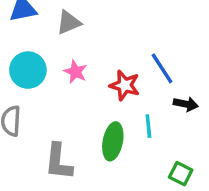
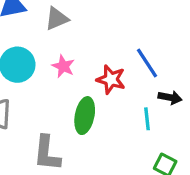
cyan line: (148, 126) -> (147, 119), moved
green ellipse: (113, 141) -> (85, 116), moved

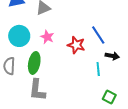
green ellipse: (85, 116) -> (34, 63), moved

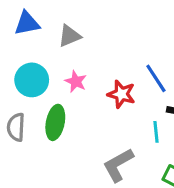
gray L-shape: (37, 90) -> (118, 165), moved, turned 55

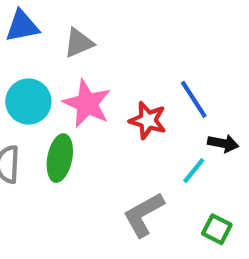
pink star: (76, 82) -> (87, 104), size x1.6
cyan line: (156, 132) -> (194, 171), turned 45

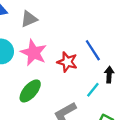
black arrow: (223, 143) -> (109, 75), turned -98
green ellipse: (60, 158) -> (30, 91), moved, turned 30

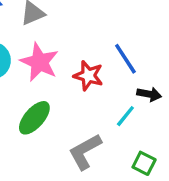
black arrow: (109, 75) -> (149, 94), turned 98

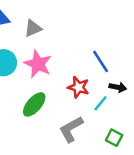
red star: (88, 76) -> (78, 87), moved

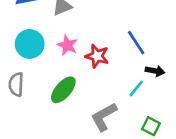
pink star: (38, 64) -> (67, 45), size x0.7
red star: (78, 87) -> (97, 56), moved

